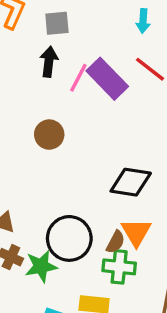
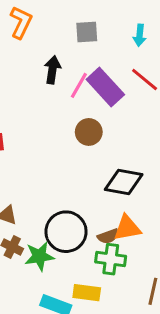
gray square: (57, 23) -> (87, 32), moved
brown circle: (49, 135) -> (89, 132), moved
orange triangle: (136, 232) -> (127, 228), turned 48
brown semicircle: (116, 242) -> (108, 236), turned 40

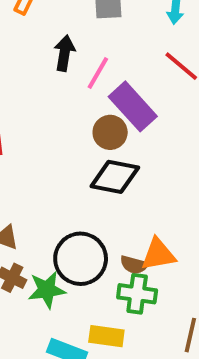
purple rectangle: (105, 87) -> (133, 106), moved
black diamond: (124, 182) -> (115, 177), moved
brown semicircle: (108, 236) -> (134, 265), turned 35

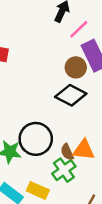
brown semicircle: (134, 265) -> (67, 152), turned 35
green cross: (137, 294) -> (64, 170), turned 30

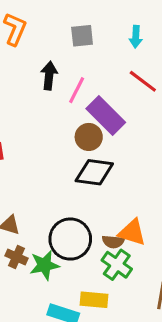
orange triangle: (84, 150) -> (132, 232), turned 30
brown semicircle: (67, 152) -> (113, 242), turned -42

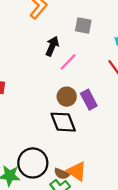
purple rectangle: (106, 115) -> (89, 100), moved, size x0.7
black diamond: (94, 172) -> (63, 122), turned 44

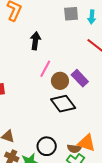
gray square: (83, 26) -> (71, 14), moved
pink line: (68, 62) -> (45, 69), moved
black circle: (33, 163) -> (47, 146), size x0.7

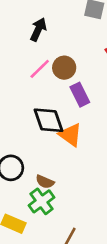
brown circle: (60, 81) -> (64, 68), moved
orange triangle: (87, 143) -> (70, 135), moved

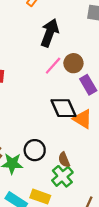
black arrow: (38, 30) -> (50, 33), size x1.4
brown semicircle: (45, 182) -> (64, 160), turned 48

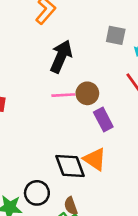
pink line: (53, 66) -> (63, 95), turned 42
black diamond: (63, 108) -> (70, 166), moved

